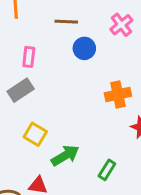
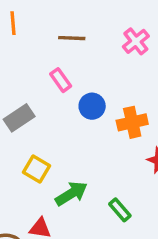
blue circle: (84, 48) -> (92, 106), moved
pink rectangle: (29, 57) -> (61, 80), moved, turned -42
green rectangle: (107, 170) -> (120, 210), turned -72

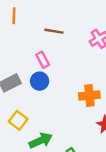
blue circle: (92, 106) -> (40, 81), moved

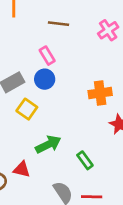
yellow square: (18, 120) -> (27, 109), moved

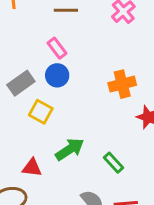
red triangle: (22, 169) -> (32, 168), moved

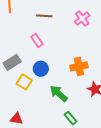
blue circle: (57, 75) -> (41, 69), moved
green arrow: (70, 149) -> (59, 94), moved, turned -108

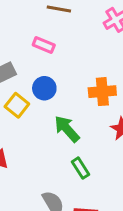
pink rectangle: (37, 40) -> (44, 45), turned -40

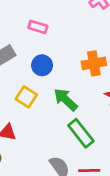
yellow square: (17, 105) -> (26, 97), moved
green rectangle: (81, 168) -> (81, 133), size x1.5

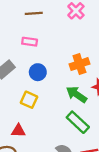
green arrow: (66, 100) -> (77, 94), moved

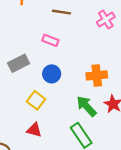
red triangle: (18, 131) -> (34, 130), moved

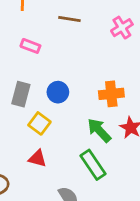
pink rectangle: (50, 40) -> (30, 46), moved
gray rectangle: (19, 63) -> (21, 94), moved, turned -48

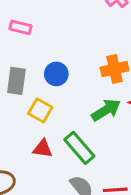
green arrow: (99, 130) -> (106, 110), turned 108
green rectangle: (93, 165) -> (79, 148), moved

